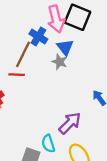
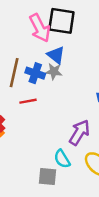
blue cross: (38, 36) -> (35, 73), moved
red line: (17, 75) -> (28, 101), moved

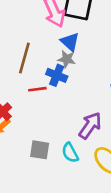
blue cross: (35, 73) -> (57, 75), moved
gray square: (48, 176) -> (40, 150), moved

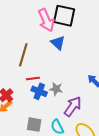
gray star: (67, 59) -> (56, 89), moved
blue cross: (57, 75) -> (39, 91), moved

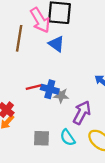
brown line: (23, 55) -> (19, 38), moved
blue cross: (39, 91) -> (50, 89), moved

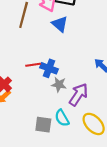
gray star: (61, 95) -> (59, 85), moved
gray square: (42, 138) -> (43, 125), moved

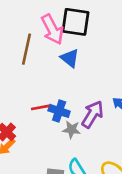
purple arrow: (78, 95) -> (93, 114), moved

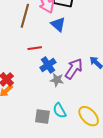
red line: (40, 107) -> (35, 48), moved
blue cross: (59, 111) -> (48, 65), turned 35

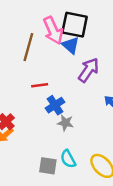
blue triangle: (58, 24) -> (71, 45), moved
purple arrow: (74, 69) -> (89, 70), moved

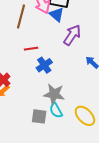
gray star: (65, 123) -> (54, 94), moved, size x1.5

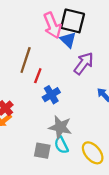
brown line: (21, 17) -> (26, 60), moved
red line: (31, 49) -> (38, 76), turned -64

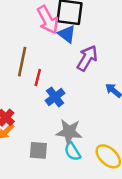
gray square: (42, 151) -> (38, 150), moved

